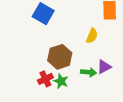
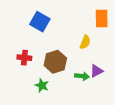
red cross: (45, 79) -> (24, 58), moved, turned 32
green star: (61, 81) -> (42, 85), moved

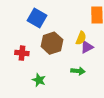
brown hexagon: (55, 62) -> (52, 43), moved
purple triangle: (96, 71) -> (87, 47), moved

